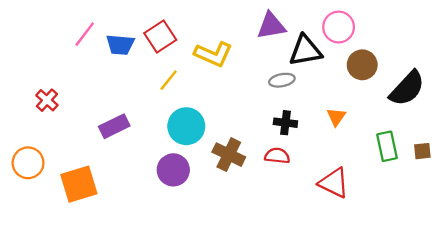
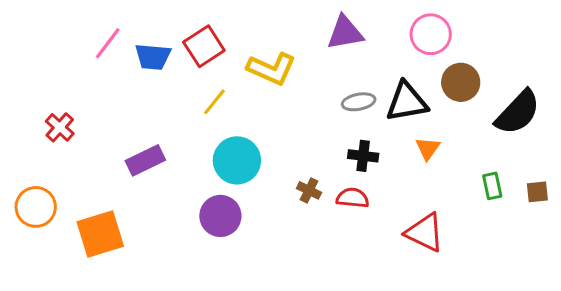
black triangle: (306, 51) -> (407, 102), moved
green rectangle: (387, 146) -> (492, 186), size x0.7
brown cross: (229, 155) -> (309, 190), moved, size x0.6

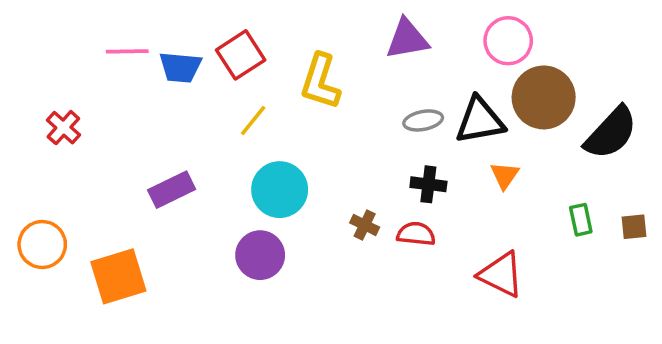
pink line: (108, 43) -> (127, 51), turned 52
yellow L-shape: (271, 69) -> (320, 81), turned 84
brown circle: (461, 82) -> (544, 97), size x1.4
red cross: (60, 127) -> (63, 128), moved

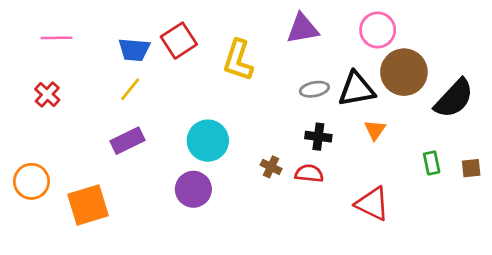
pink line: (127, 51) -> (56, 38), moved
yellow line: (253, 120) -> (130, 89), moved

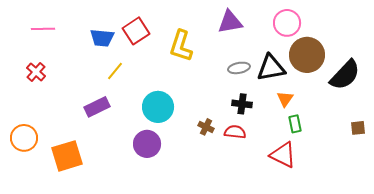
yellow line: (130, 89) -> (115, 71), moved
green rectangle: (432, 163) -> (295, 124), moved

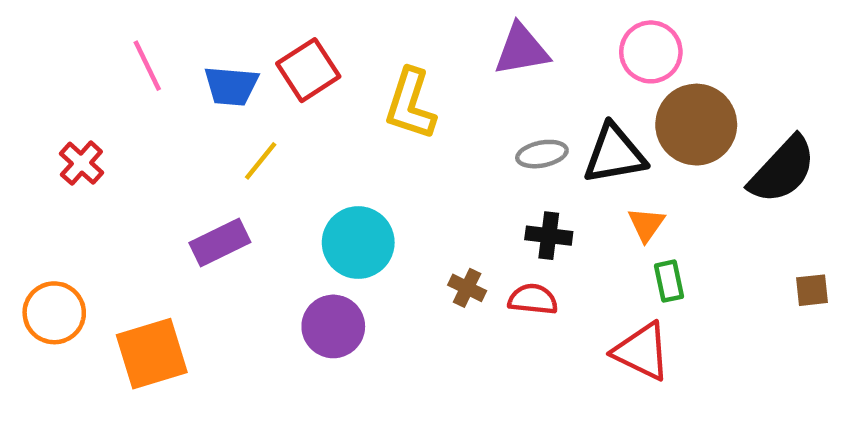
pink line: (43, 29) -> (147, 66), moved, turned 65

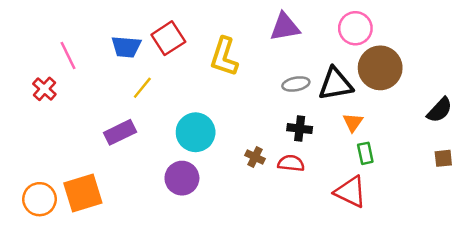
pink line: (147, 66) -> (68, 55), moved
black semicircle: (782, 170) -> (440, 110), moved, size x0.7
orange circle: (54, 313) -> (40, 199), moved

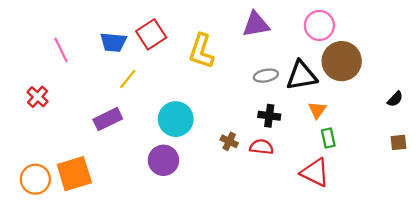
red cross: (44, 89) -> (38, 97), moved
black semicircle: (440, 110) -> (395, 99), size x0.7

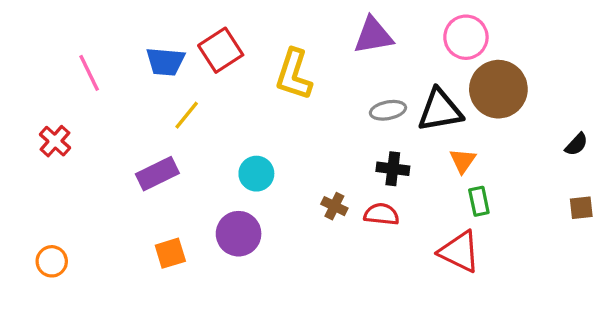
cyan circle: (176, 119) -> (256, 174), size x0.7
orange square: (74, 174) -> (170, 253), moved, size x0.6
orange circle: (35, 179) -> (52, 261), size x0.7

